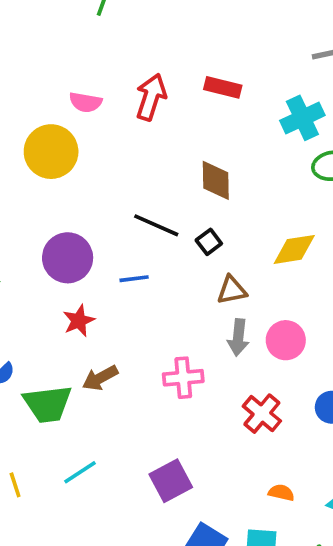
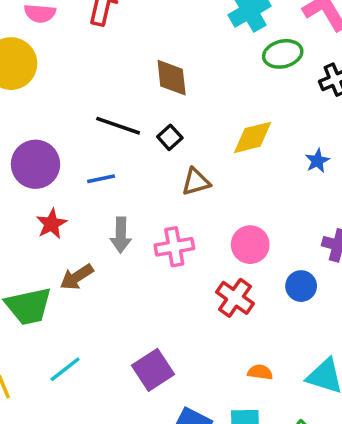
gray arrow: (238, 337) -> (121, 235), moved
pink circle: (286, 340) -> (250, 245), moved
pink cross: (183, 378) -> (174, 247), moved

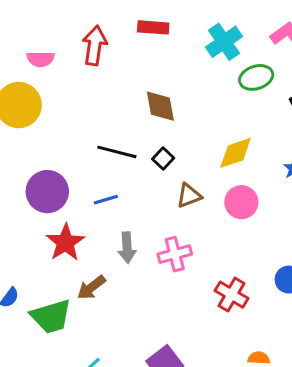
red star: (51, 224) -> (65, 243), size x1.4
pink circle: (250, 245) -> (241, 202), moved

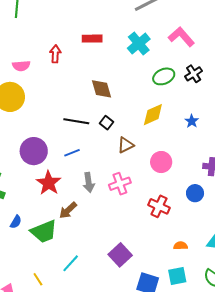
red arrow: (95, 45) -> (55, 54), size x0.7
green ellipse: (256, 77) -> (164, 76), moved
pink circle: (241, 202) -> (161, 162), moved

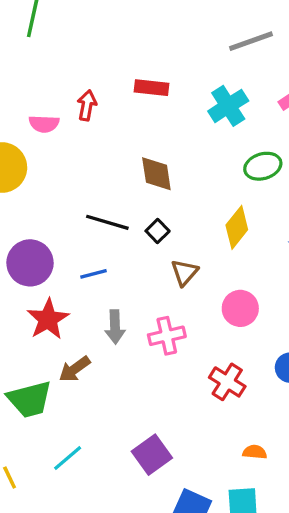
pink semicircle: (21, 66) -> (44, 124), moved
yellow diamond: (153, 115) -> (237, 227), turned -35
brown triangle: (126, 145) -> (184, 272), turned -30

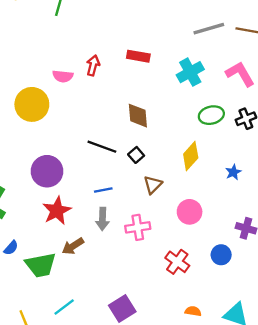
blue line: (94, 274) -> (103, 190), moved

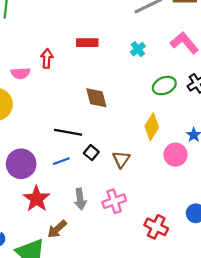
cyan cross: (190, 72) -> (138, 49), size x0.6
black square: (136, 155) -> (91, 153), moved
blue line: (103, 190) -> (61, 161), moved
pink circle: (190, 212) -> (175, 155), moved

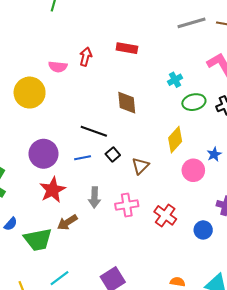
cyan cross: (138, 49) -> (175, 80), moved
red cross: (156, 227) -> (165, 215), moved

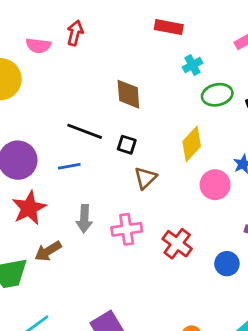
red rectangle: (127, 48) -> (169, 27), moved
black square: (113, 154) -> (127, 145), moved, turned -32

